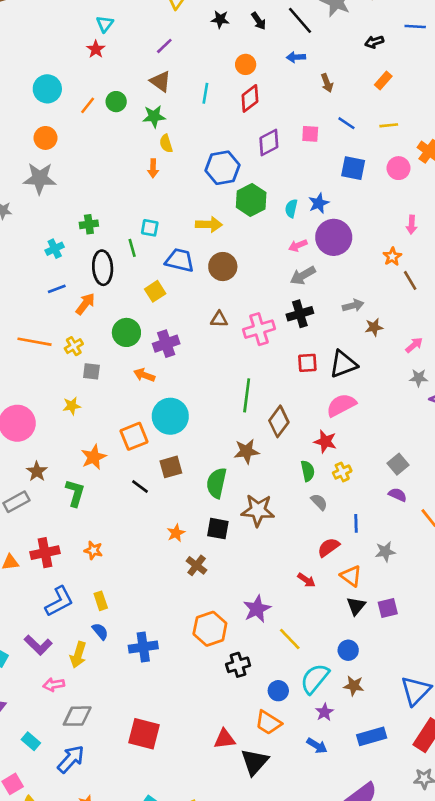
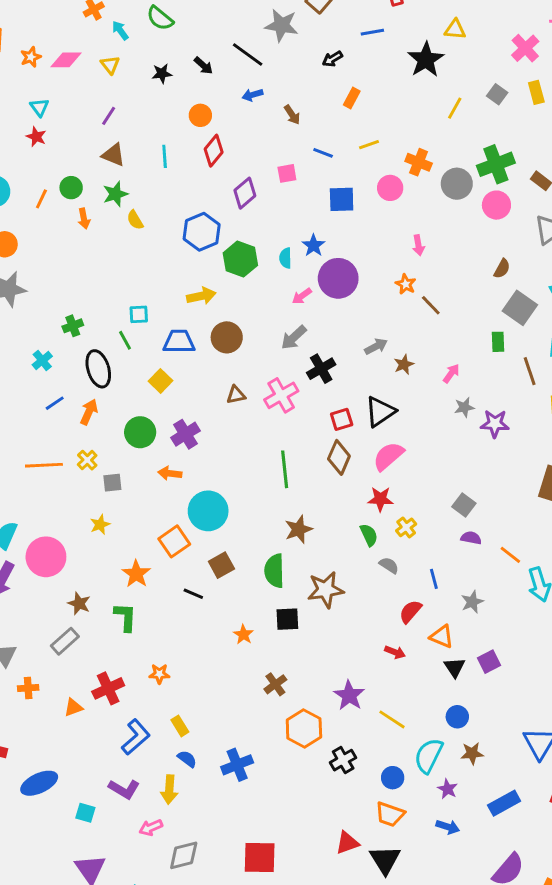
orange arrow: (153, 168) -> (84, 219), moved
gray arrow: (303, 276) -> (294, 337), moved
brown diamond: (279, 421) -> (339, 457), moved
brown cross: (197, 565) -> (275, 684), moved, turned 30

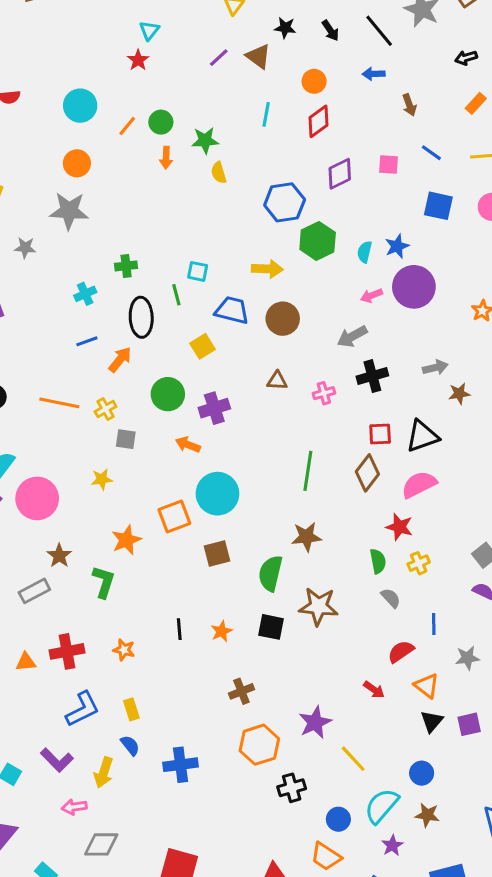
brown triangle: (113, 155) -> (258, 56), moved
pink cross: (281, 395) -> (324, 393), size x0.6
black line: (193, 594) -> (179, 629), moved, turned 48

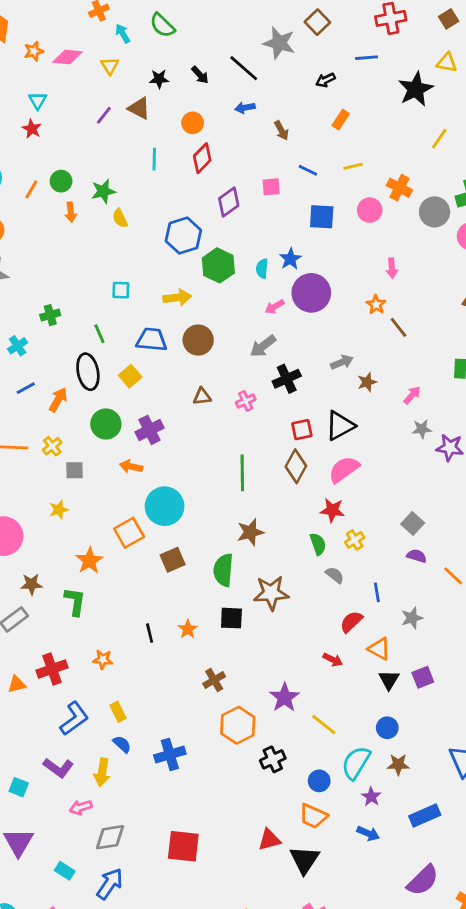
cyan square: (198, 271) -> (121, 290), moved
black ellipse: (141, 317) -> (88, 372), moved
brown star: (59, 556) -> (31, 584), turned -30

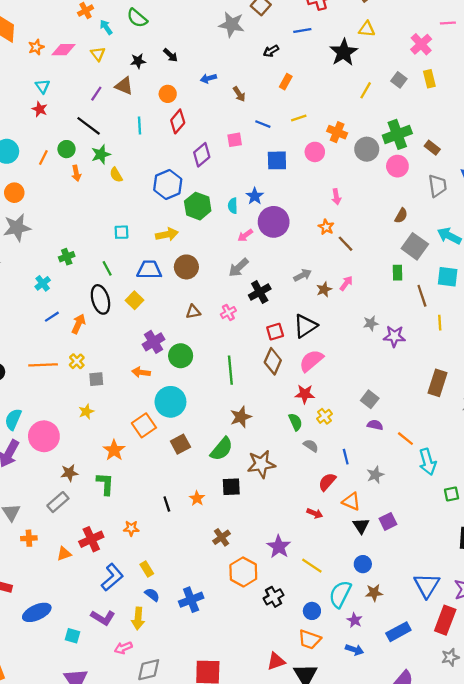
black line: (244, 68) -> (89, 126), moved
pink arrow: (412, 395) -> (346, 283), moved
green circle: (106, 424) -> (181, 356), moved
green semicircle: (223, 570) -> (222, 449), turned -140

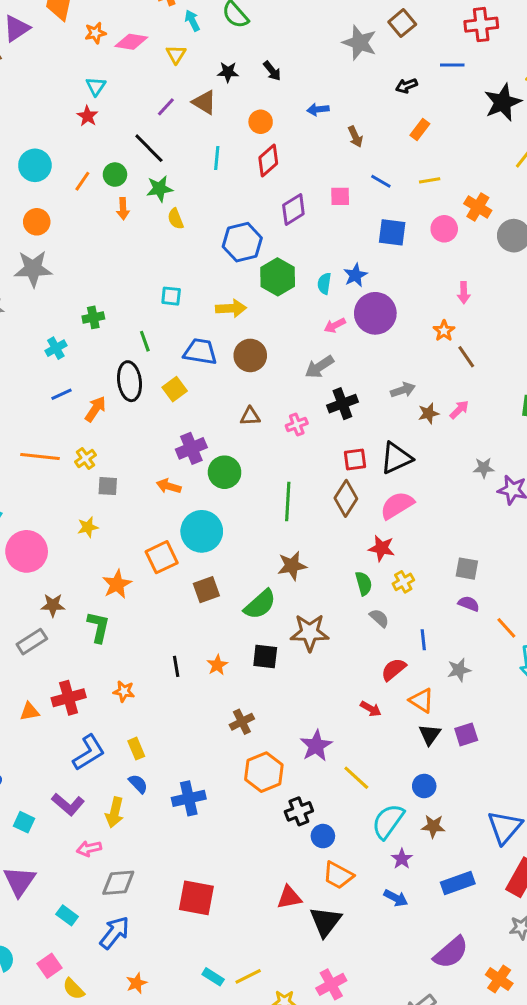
gray square: (370, 399) -> (467, 569), turned -36
blue circle: (312, 611) -> (323, 836), moved

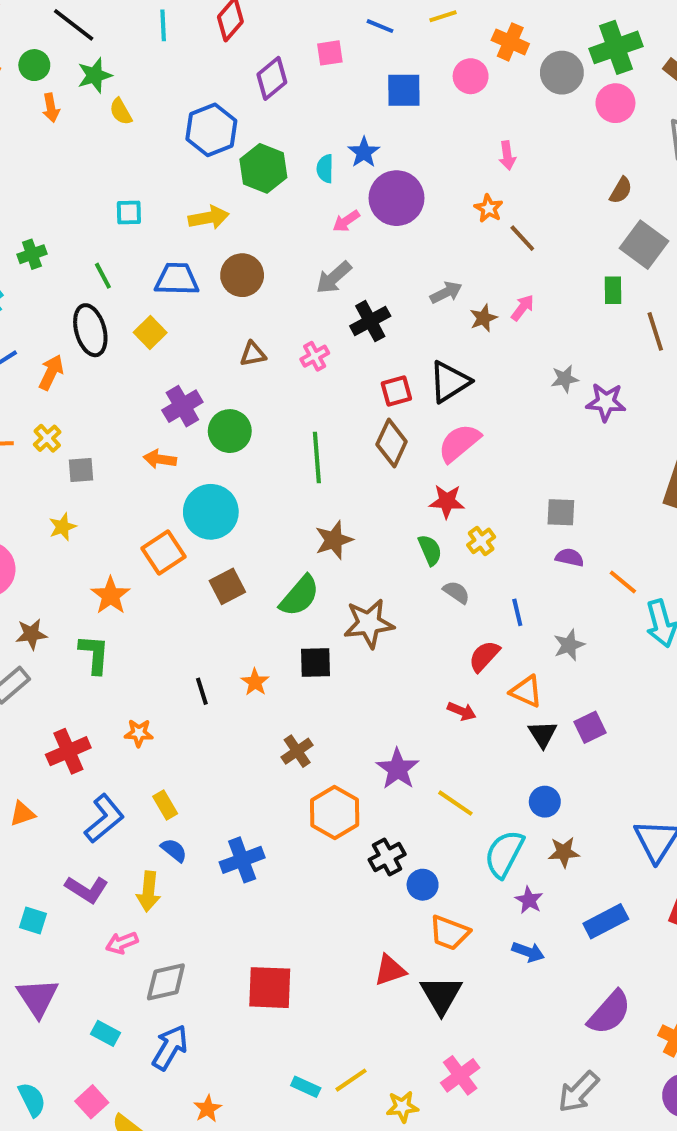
orange triangle: (29, 711) -> (22, 814), moved

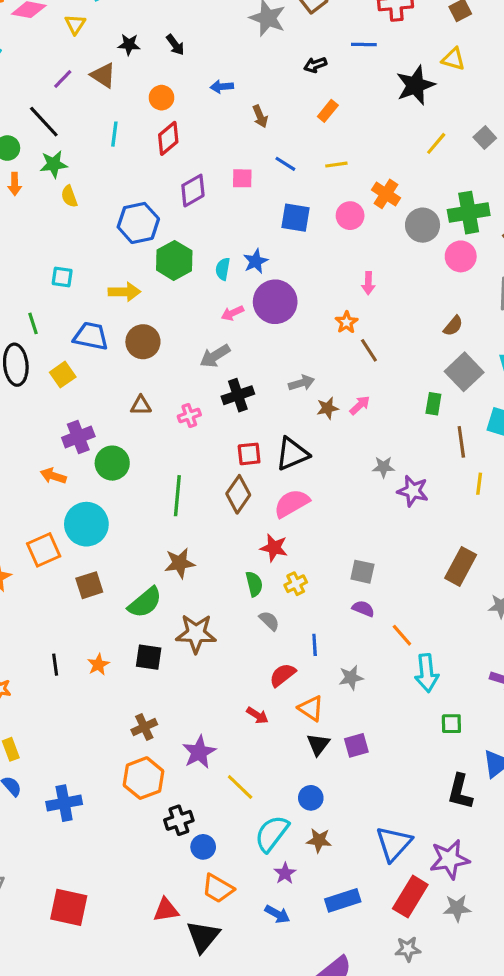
brown cross: (297, 751) -> (144, 727), moved

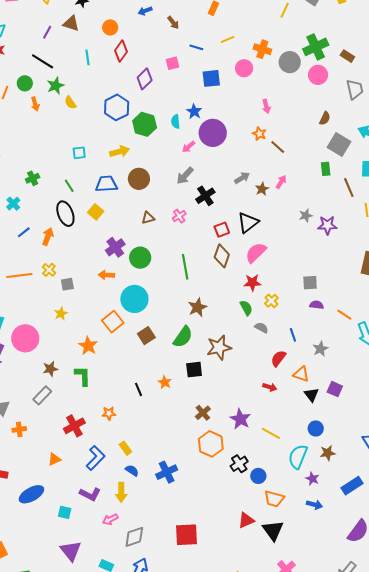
purple square: (356, 745) -> (335, 389), turned -35

